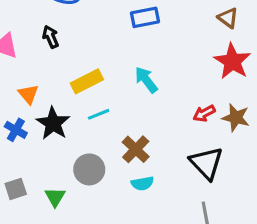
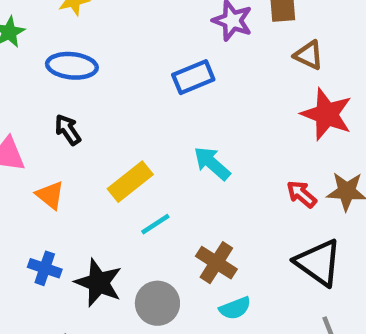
orange triangle: (28, 94) -> (50, 195), moved
red arrow: (204, 113) -> (302, 194), turned 80
black star: (53, 123) -> (98, 283), moved

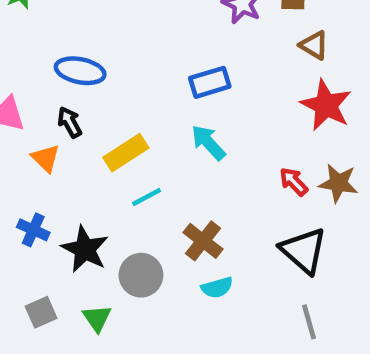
blue ellipse: (72, 66) -> (80, 71), moved
blue rectangle: (193, 77) -> (210, 82), moved
black arrow: (68, 130) -> (70, 122), moved

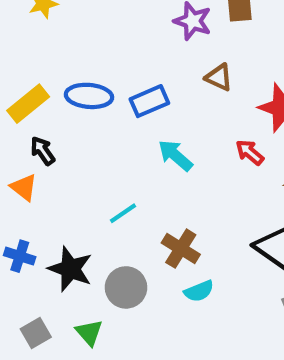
brown triangle: (314, 45) -> (219, 77), moved
blue ellipse: (80, 71) -> (89, 96), moved
blue rectangle: (210, 82) -> (149, 101), moved
yellow rectangle: (126, 153) -> (28, 104), moved
red arrow: (294, 182) -> (250, 152), moved

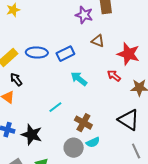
gray circle: (126, 287) -> (74, 148), moved

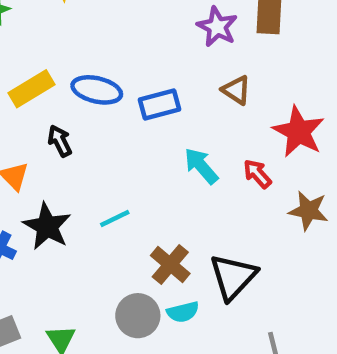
black arrow: (16, 79) -> (60, 141), moved
cyan arrow: (79, 79) -> (201, 166), moved
black triangle: (129, 120) -> (233, 277), moved, turned 30
black star: (32, 135) -> (47, 226), moved

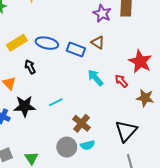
brown triangle: (236, 90) -> (98, 42), moved
blue rectangle: (160, 104) -> (76, 50), turned 36
black star: (47, 226) -> (25, 106), turned -30
black triangle: (233, 277) -> (126, 131), moved

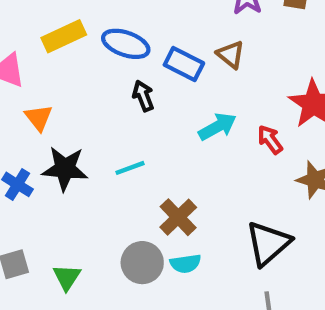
black arrow: (30, 67) -> (143, 96), moved
cyan arrow: (95, 78) -> (217, 127), turned 96

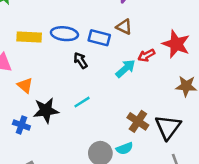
yellow rectangle: (64, 36) -> (29, 37), turned 40
red arrow: (270, 140) -> (146, 55), moved, turned -70
brown cross: (178, 217) -> (138, 121), moved

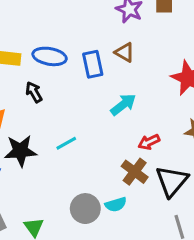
blue rectangle: (99, 38) -> (93, 64), turned 60
red arrow: (146, 55) -> (149, 142), moved
black arrow: (81, 60) -> (34, 92), moved

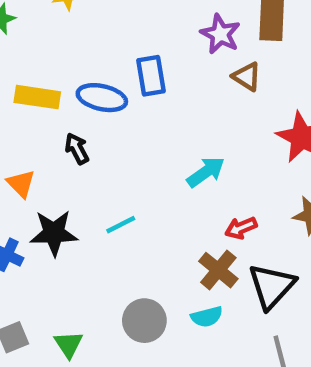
brown triangle: (125, 52) -> (247, 77), moved
blue rectangle: (93, 64) -> (151, 76), moved
cyan semicircle: (116, 204) -> (207, 317), moved

